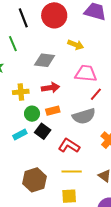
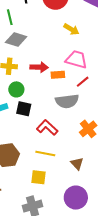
gray diamond: (45, 60) -> (16, 39), moved
orange rectangle: (53, 111) -> (58, 75), moved
black square: (43, 131) -> (24, 109), turned -35

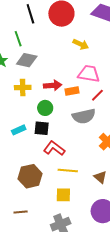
green circle: (16, 89) -> (45, 108), moved
red L-shape: (47, 128) -> (54, 148), moved

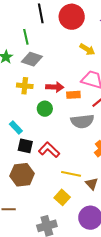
black square: (42, 128) -> (25, 146), moved
cyan rectangle: (19, 130) -> (16, 127), turned 64
yellow line: (68, 171) -> (71, 174), moved
yellow square: (63, 195) -> (62, 197), moved, turned 35

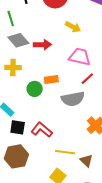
gray diamond: (32, 59) -> (18, 40), turned 35
red arrow: (55, 87) -> (42, 45), moved
orange rectangle: (73, 95) -> (51, 79), moved

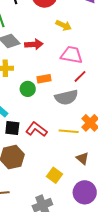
yellow line: (65, 152) -> (69, 131), moved

